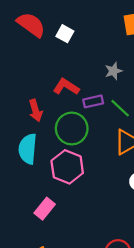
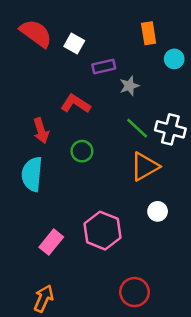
purple rectangle: (93, 101) -> (104, 67), moved
green circle: (72, 129) -> (82, 151), size x0.6
pink hexagon: (67, 167) -> (102, 231), moved

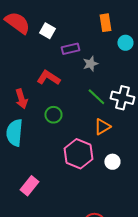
orange triangle: (145, 167) -> (102, 127), size x0.7
pink hexagon: (102, 231) -> (78, 154), moved

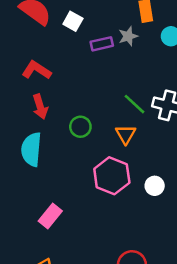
gray star: (90, 64) -> (128, 36), moved
red L-shape: (48, 78) -> (36, 70), moved
orange triangle: (102, 127) -> (126, 134), moved, turned -30

